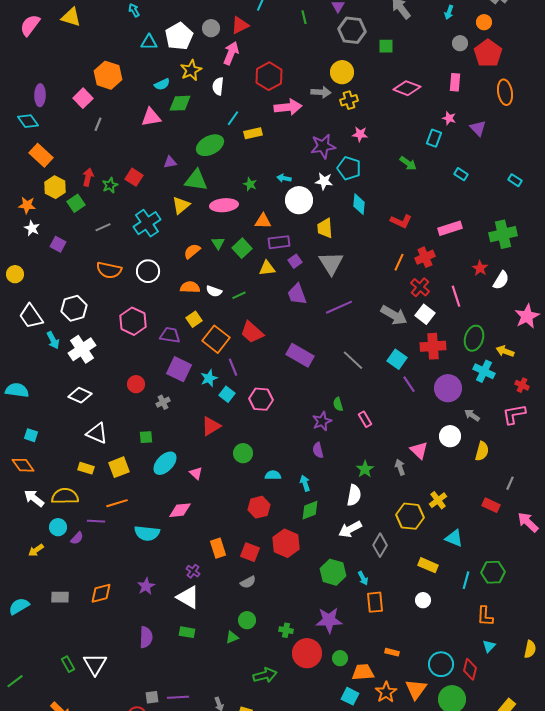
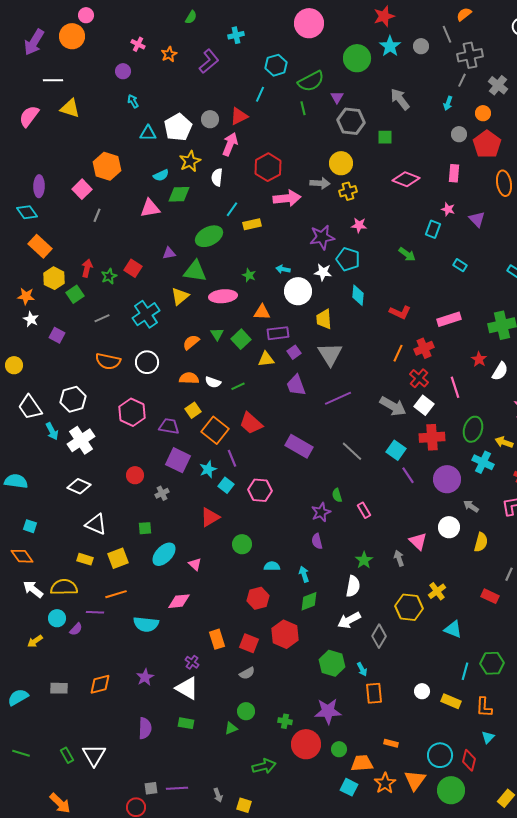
yellow rectangle: (428, 565) -> (451, 701), moved
green line: (15, 681) -> (21, 753), moved, turned 54

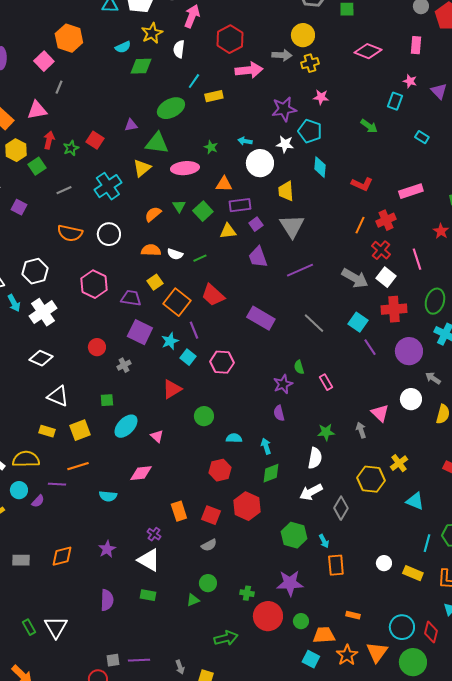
pink triangle: (150, 208) -> (37, 110), moved
green star: (364, 560) -> (326, 432), turned 30
cyan semicircle: (146, 624) -> (108, 496), size x0.7

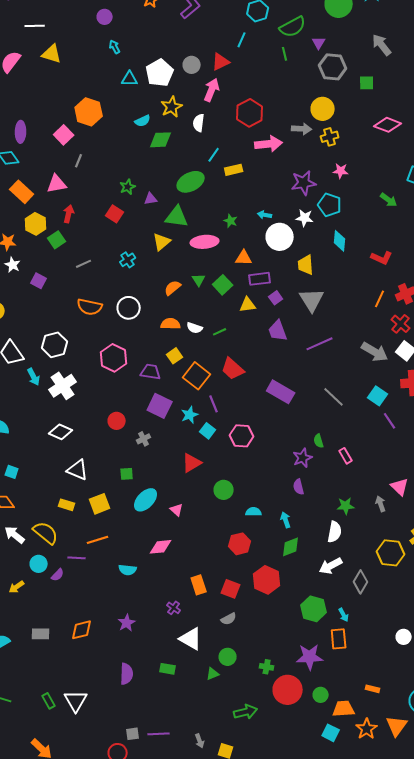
green star: (71, 148) -> (128, 187), moved
cyan cross: (108, 186) -> (128, 260), size x0.6
yellow semicircle: (26, 459) -> (46, 533), turned 40
white triangle: (149, 560) -> (191, 639), moved
orange rectangle: (336, 565) -> (339, 639), moved

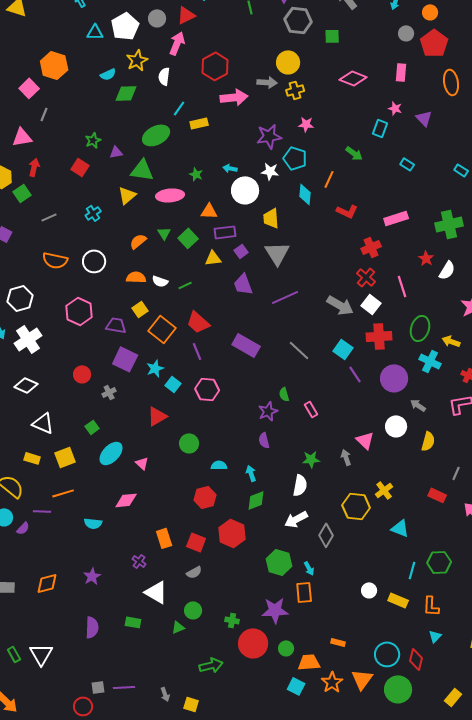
orange line: (380, 299) -> (329, 179), moved
purple line: (214, 404) -> (197, 351), moved
green square: (127, 474) -> (92, 427), turned -32

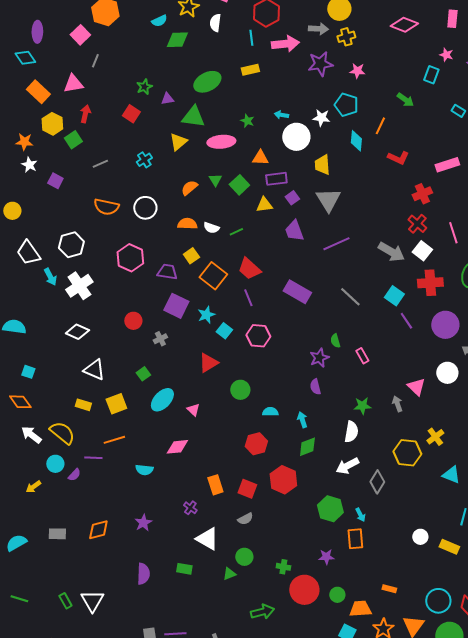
cyan line: (179, 108) -> (251, 38), moved, turned -42
purple star: (269, 136) -> (320, 64), moved
purple star: (275, 610) -> (326, 557), size x0.6

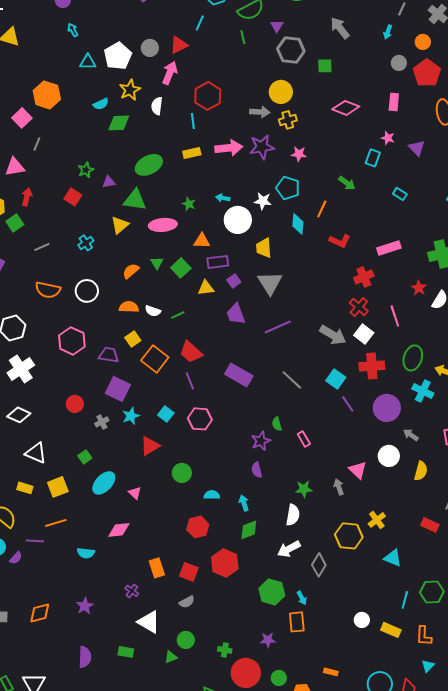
pink arrow: (285, 44) -> (229, 148), moved
cyan star: (206, 315) -> (131, 416), moved

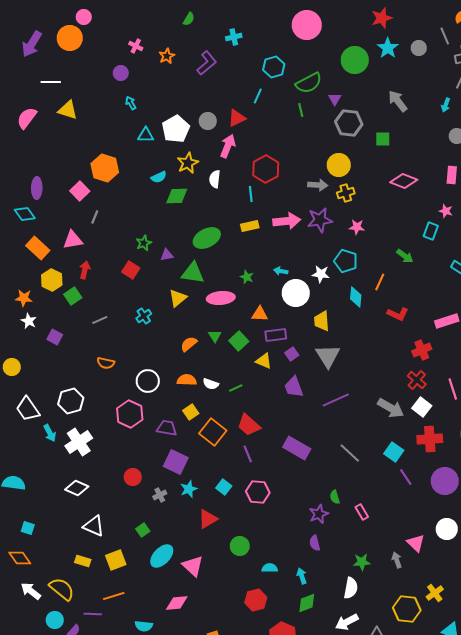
yellow triangle: (206, 288) -> (264, 361), turned 30
orange semicircle: (48, 290) -> (106, 363), size x0.7
white circle: (87, 291) -> (148, 381), moved
pink triangle: (135, 493) -> (193, 566), size x1.6

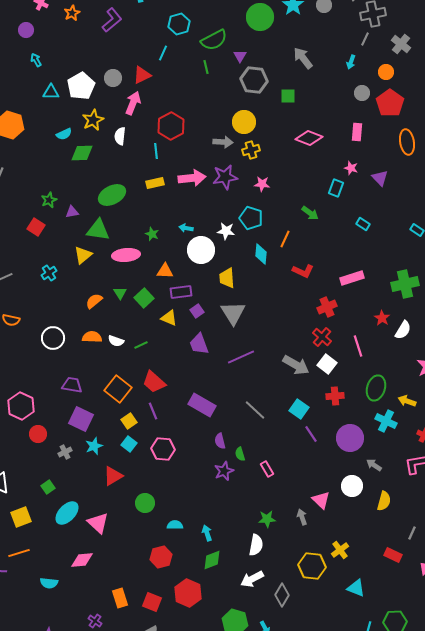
yellow square: (191, 412) -> (129, 421), moved
pink hexagon: (130, 414) -> (21, 406), moved
red cross: (430, 439) -> (335, 396), size x0.7
purple semicircle: (315, 543) -> (220, 441), moved

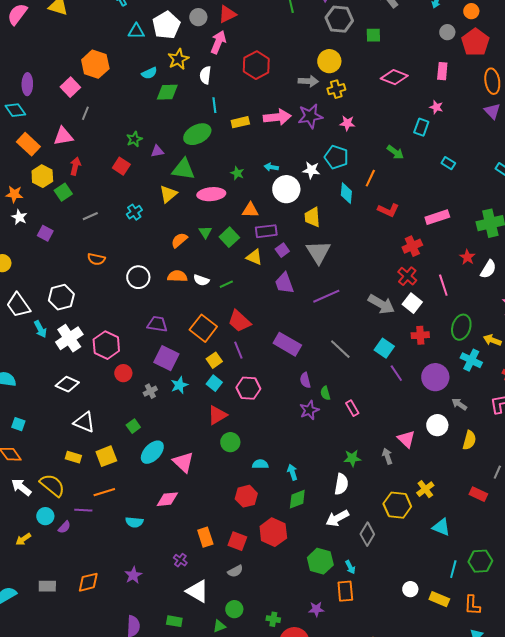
cyan line: (156, 151) -> (214, 105), moved
purple triangle: (380, 178) -> (492, 111), moved
red triangle: (113, 476) -> (217, 415), moved

